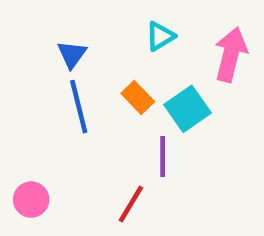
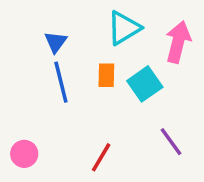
cyan triangle: (160, 36) -> (124, 28), size x1.5
orange rectangle: (138, 97) -> (106, 75), turned 45
purple line: (163, 156) -> (171, 142), moved, turned -36

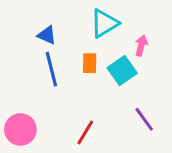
blue triangle: (56, 42) -> (47, 35), turned -42
pink arrow: (178, 42) -> (141, 45), moved, size x0.6
pink circle: (24, 154) -> (20, 129), size x1.4

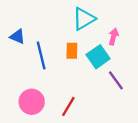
blue triangle: (47, 35) -> (17, 37), moved
purple line: (144, 119) -> (116, 80), moved
pink circle: (20, 129) -> (32, 102), moved

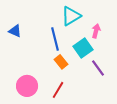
orange rectangle: (72, 51) -> (61, 62), moved, turned -40
blue line: (41, 56) -> (55, 39), moved

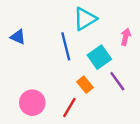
pink arrow: (96, 31) -> (126, 37), moved
orange rectangle: (61, 62) -> (85, 85), moved

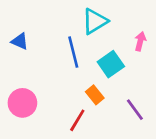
purple line: (117, 81) -> (135, 110), moved
pink circle: (32, 103) -> (22, 103), moved

